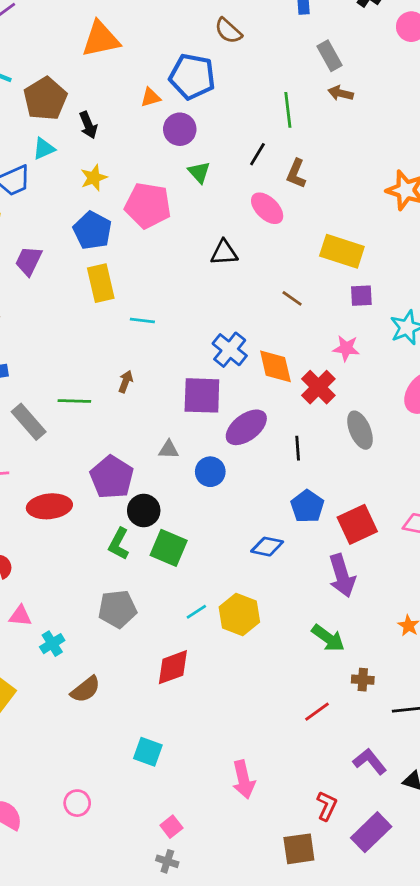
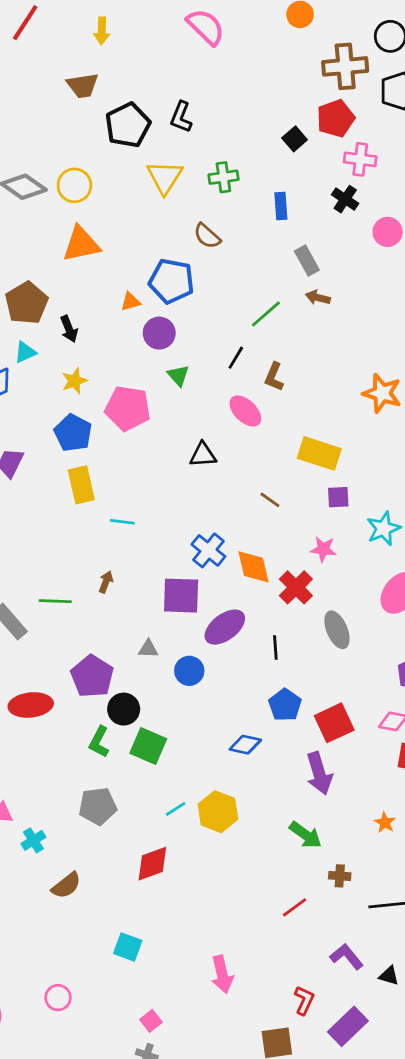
green line: (288, 110) -> (266, 314), turned 56

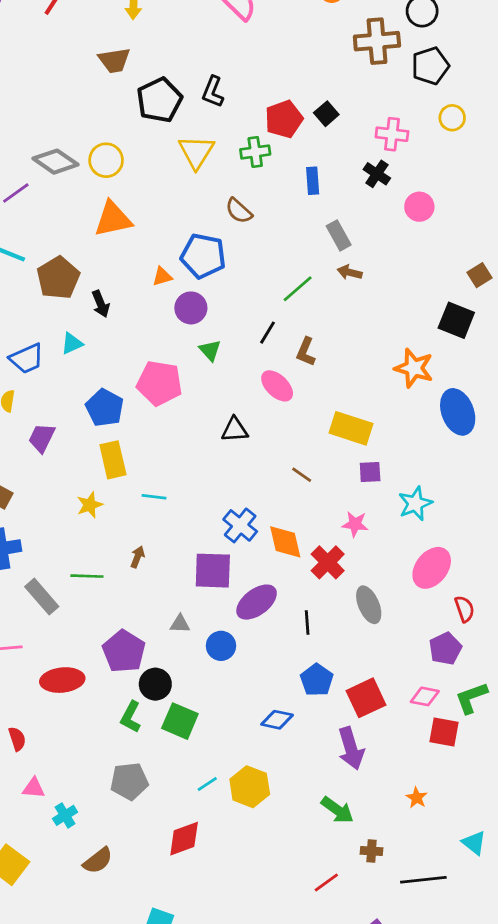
red pentagon: (336, 118) -> (284, 119), moved
cyan triangle: (25, 352) -> (72, 343), moved
yellow star: (74, 381) -> (90, 505), moved

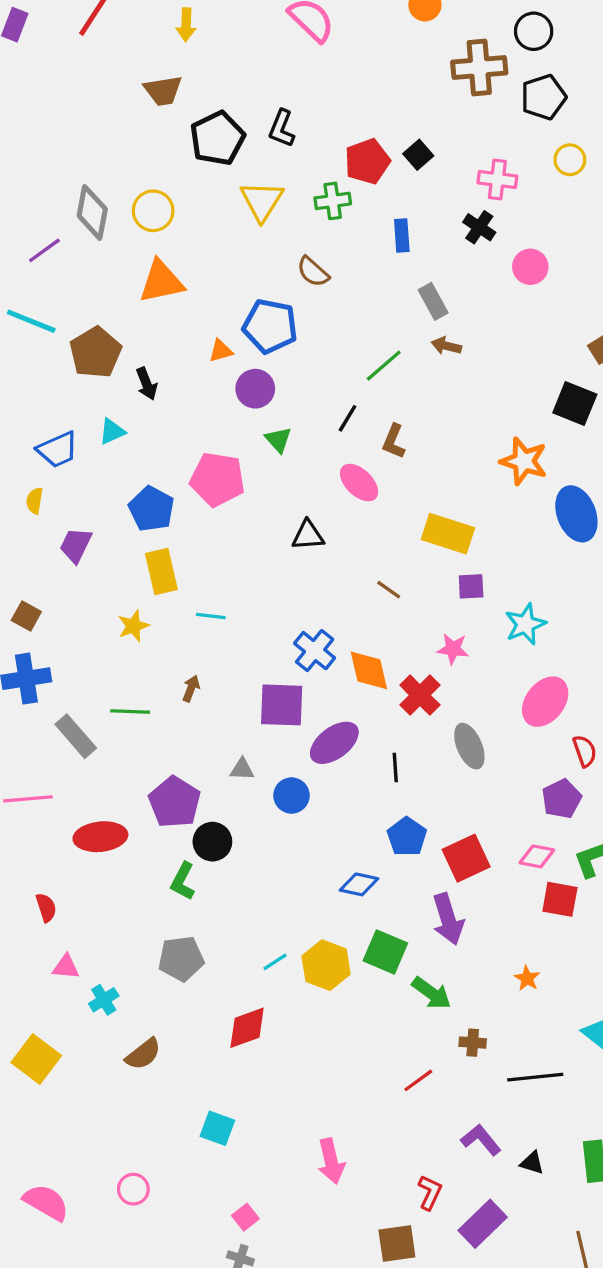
gray diamond: (55, 162) -> (92, 212), turned 66
green square: (180, 721) -> (385, 952), moved

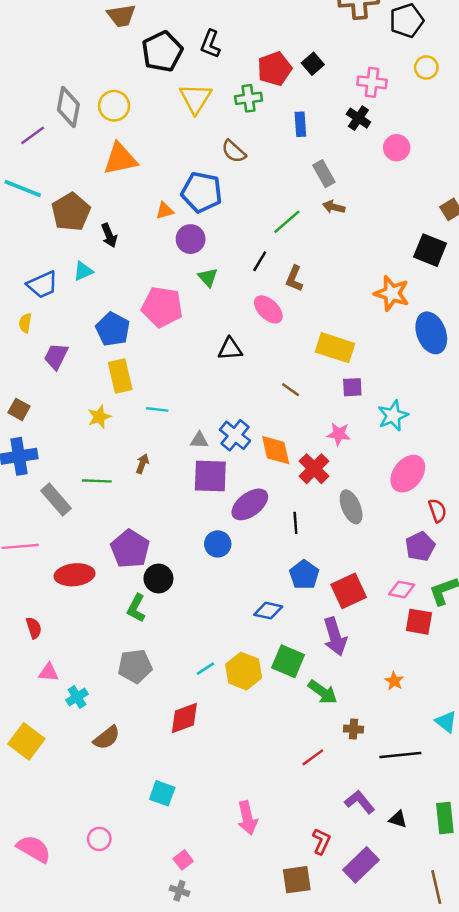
gray triangle: (242, 769) -> (199, 440), moved

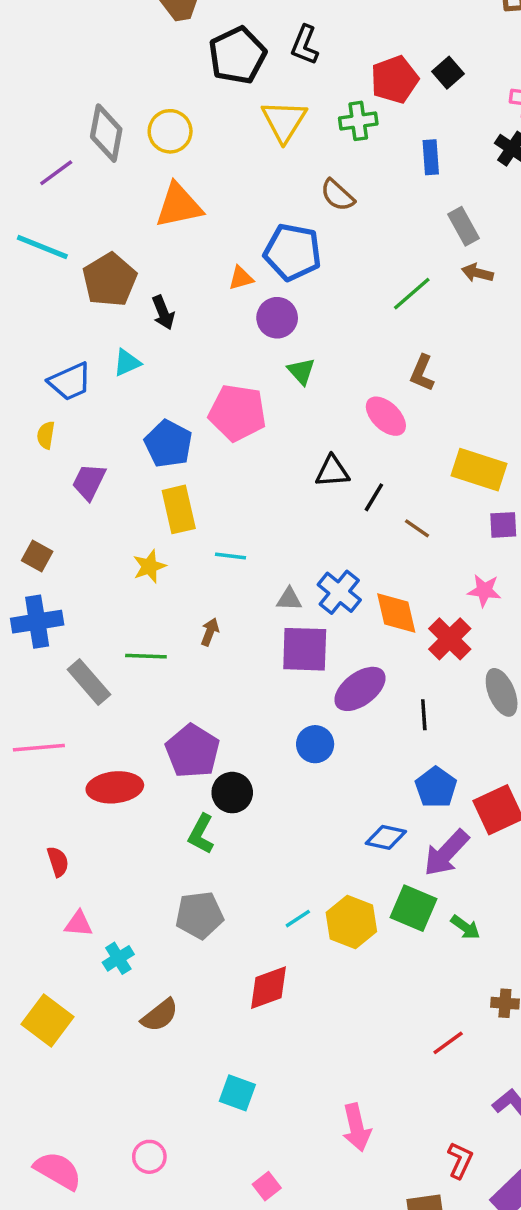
black line: (260, 261) -> (374, 497), moved
purple arrow: (335, 637) -> (446, 853), moved, turned 60
green arrow: (323, 692) -> (465, 927), moved, size x0.7

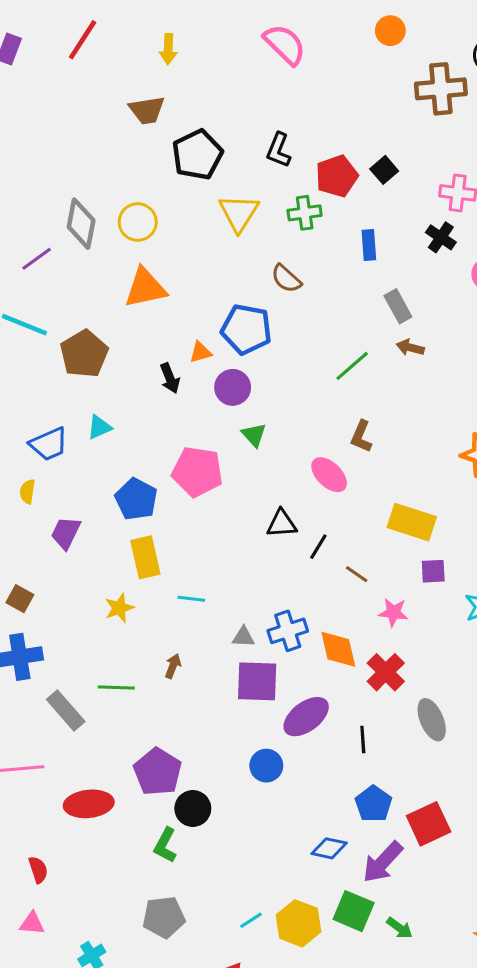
black L-shape: (305, 45) -> (279, 150), moved
black arrow: (163, 313) -> (170, 378), moved
pink star: (484, 591) -> (393, 612), moved
blue cross: (339, 592) -> (288, 631), turned 33
pink triangle: (79, 924) -> (32, 923), moved

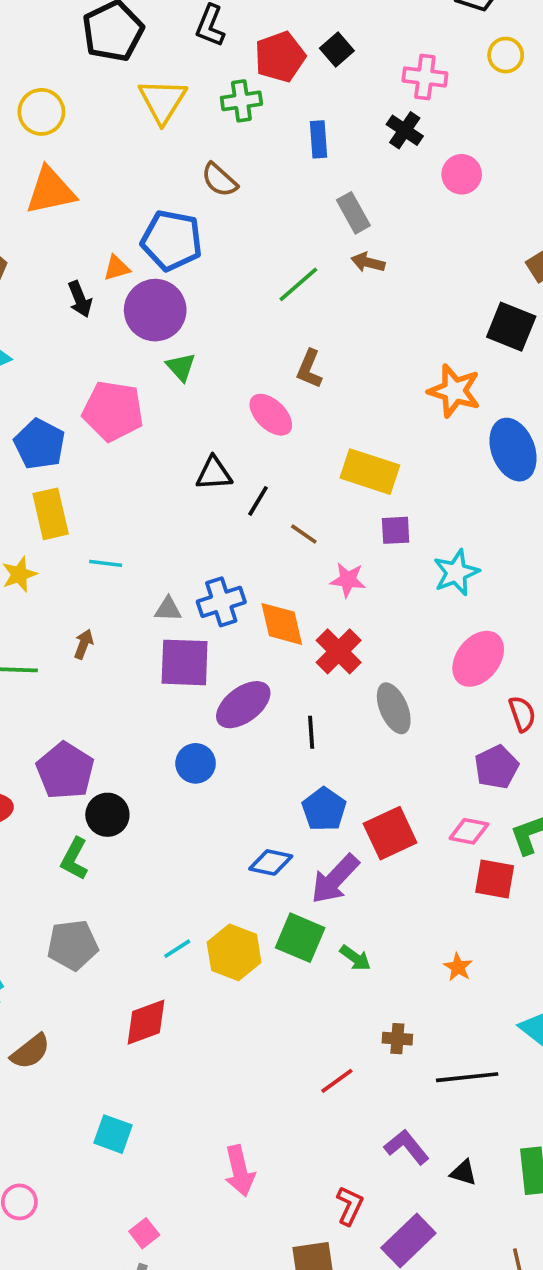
purple circle: (233, 387) -> (155, 310), size x1.4

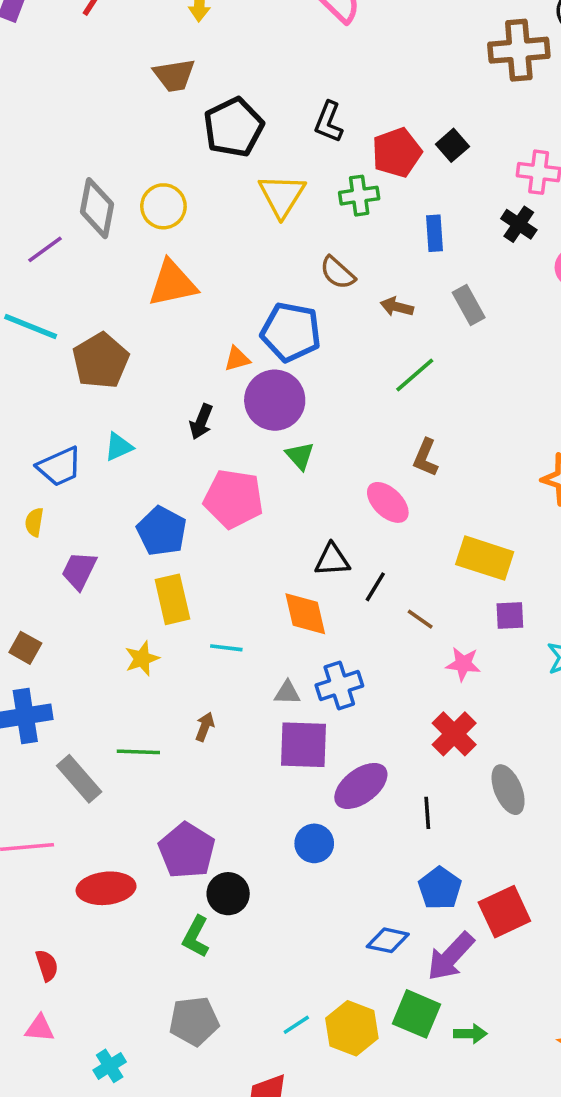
brown arrow: (368, 262) -> (397, 307), moved
black arrow: (80, 299) -> (201, 422), moved, turned 44
orange diamond: (282, 624) -> (305, 614), moved
green arrow: (355, 958) -> (470, 1034), turned -36

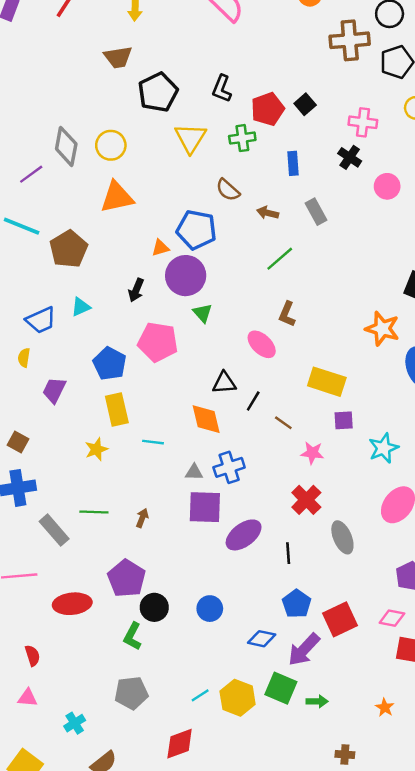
brown arrow: (205, 727) -> (142, 518), moved
blue circle: (314, 843) -> (210, 609), moved

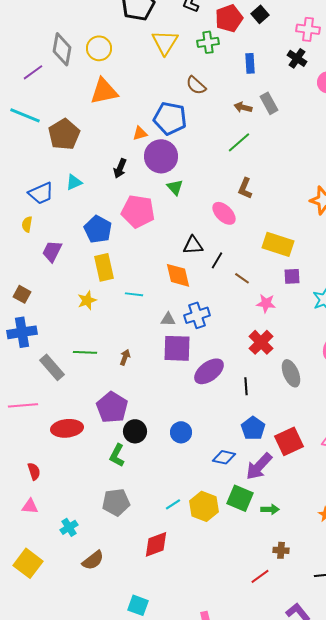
brown arrow: (268, 213) -> (243, 107), moved
brown cross: (345, 755) -> (281, 550), moved

